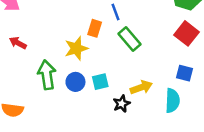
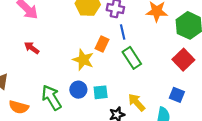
yellow star: (76, 48) -> (83, 60), turned 30
green arrow: (47, 75) -> (51, 98), moved, turned -30
yellow arrow: (141, 87) -> (137, 102), turned -120

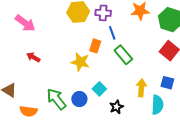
blue circle: (78, 90) -> (79, 99), moved
cyan square: (101, 92) -> (99, 89), turned -32
yellow arrow: (137, 102) -> (141, 88), moved, turned 54

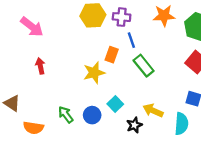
red arrow: (33, 57) -> (40, 66), turned 48
yellow star: (80, 62) -> (94, 73), turned -30
yellow arrow: (141, 88) -> (153, 111), moved, turned -72
green arrow: (56, 99) -> (66, 115), size x0.7

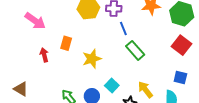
orange rectangle: (112, 55) -> (66, 43), moved
yellow arrow: (153, 111) -> (145, 90), turned 30

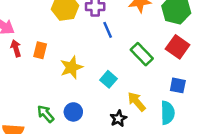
green rectangle: (135, 50) -> (142, 54), moved
red arrow: (44, 55) -> (16, 48), moved
cyan square: (112, 85) -> (109, 79), moved

